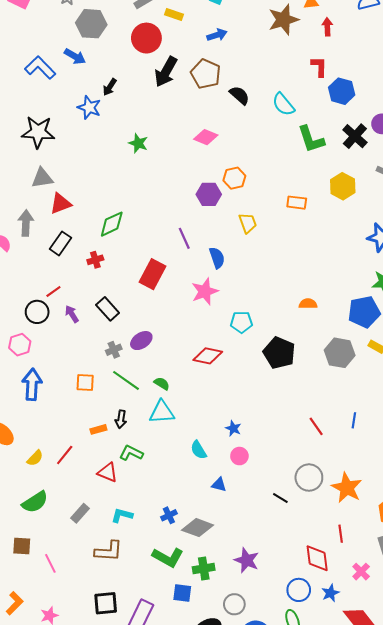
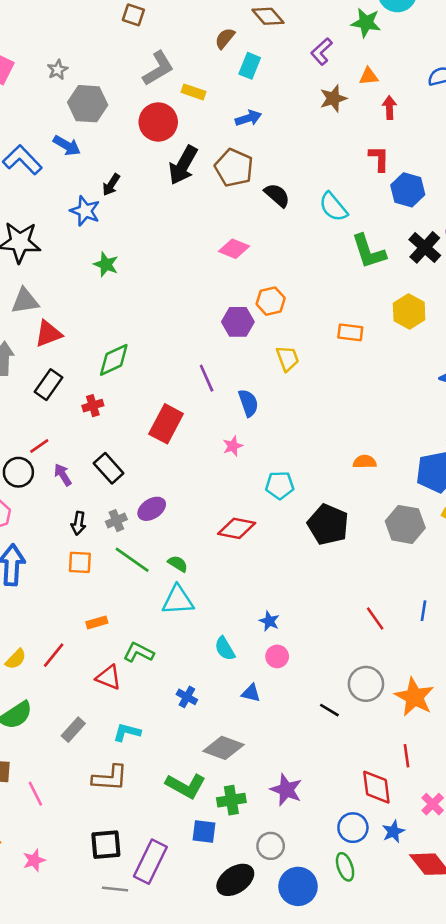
brown star: (283, 20) -> (333, 98), size x0.7
green star: (138, 143) -> (106, 264), moved
pink star: (205, 291) -> (233, 446), size x0.6
black arrow: (121, 419) -> (78, 523), moved
blue cross: (169, 515) -> (187, 697), moved, turned -35

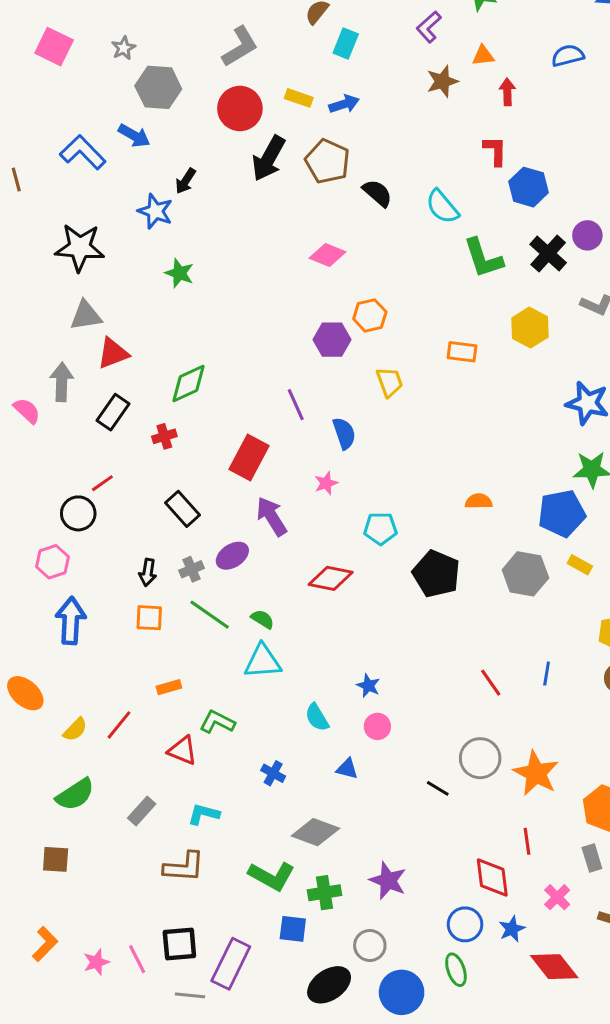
yellow rectangle: (193, 92) -> (299, 98), moved
purple arrow: (63, 475) -> (272, 516), moved, size x1.5
pink line: (35, 794) -> (137, 959), moved

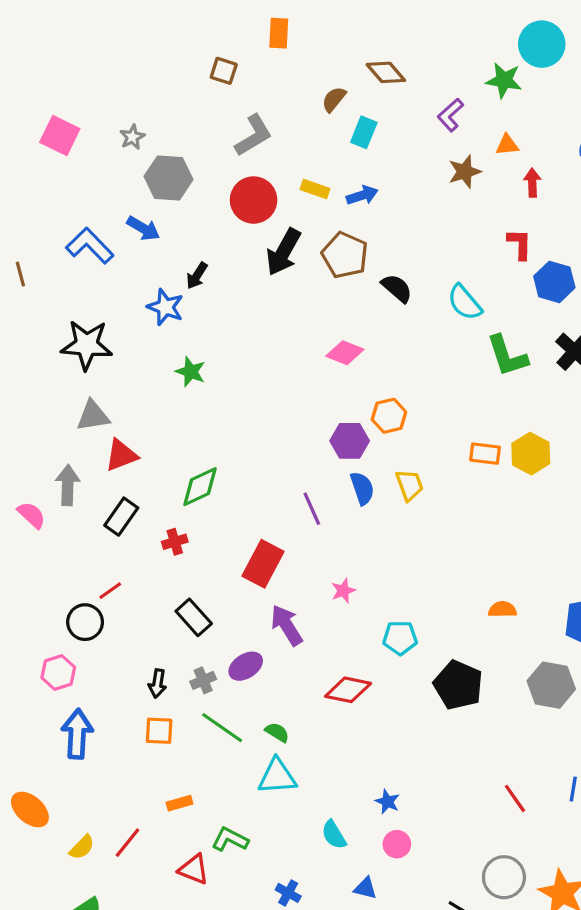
yellow hexagon: (530, 328) -> (531, 454), moved
blue semicircle: (344, 433) -> (362, 488), moved

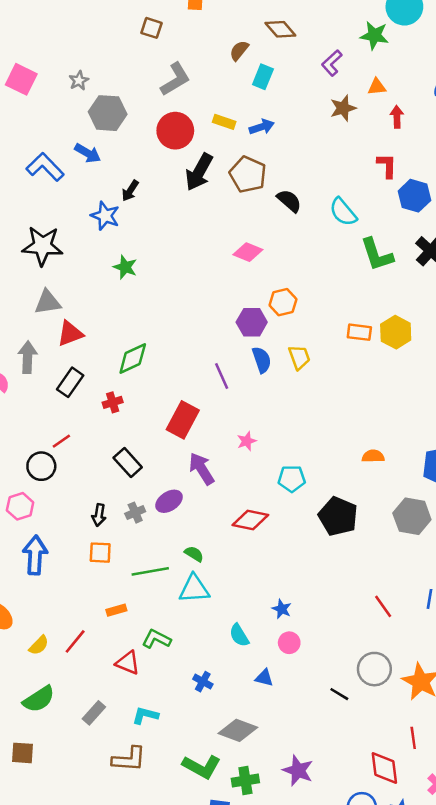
green line: (222, 728) -> (150, 571), moved, turned -45

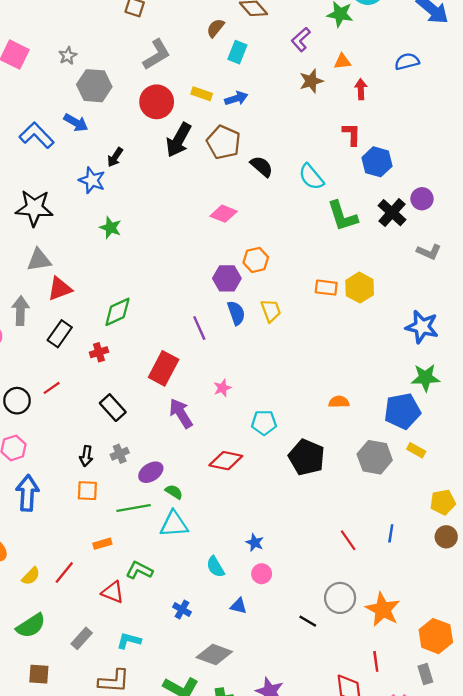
black circle: (41, 466) -> (17, 401), moved
purple ellipse: (169, 501) -> (151, 472), moved
brown square: (23, 753) -> (39, 674), moved

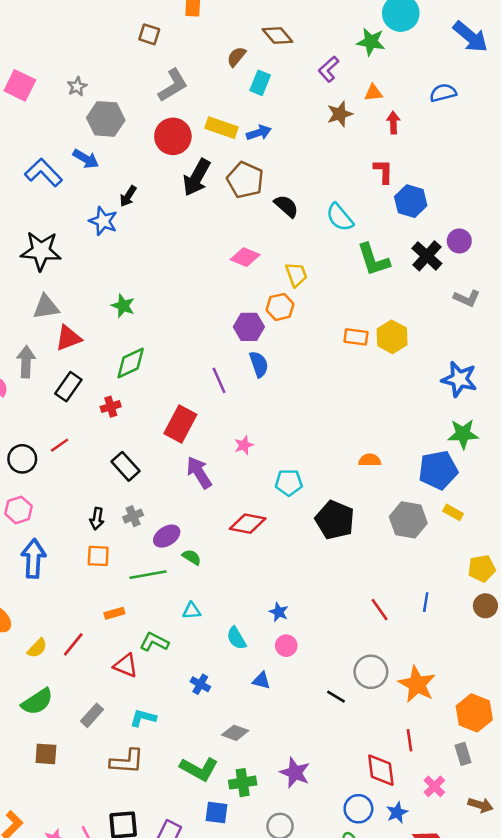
yellow rectangle: (202, 94) -> (221, 128), size x1.4
green star: (110, 228) -> (123, 306), moved
yellow trapezoid: (271, 311) -> (296, 275), moved
cyan triangle: (174, 524) -> (192, 611), moved, size x0.6
gray diamond: (214, 654) -> (235, 733), size x0.7

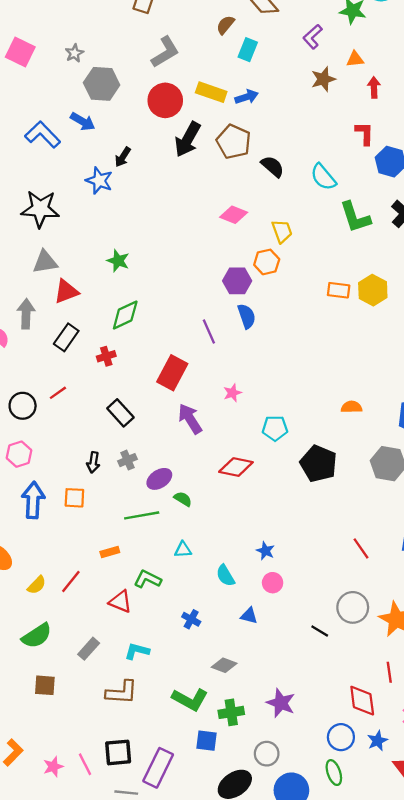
orange square: (98, 556) -> (74, 498), moved

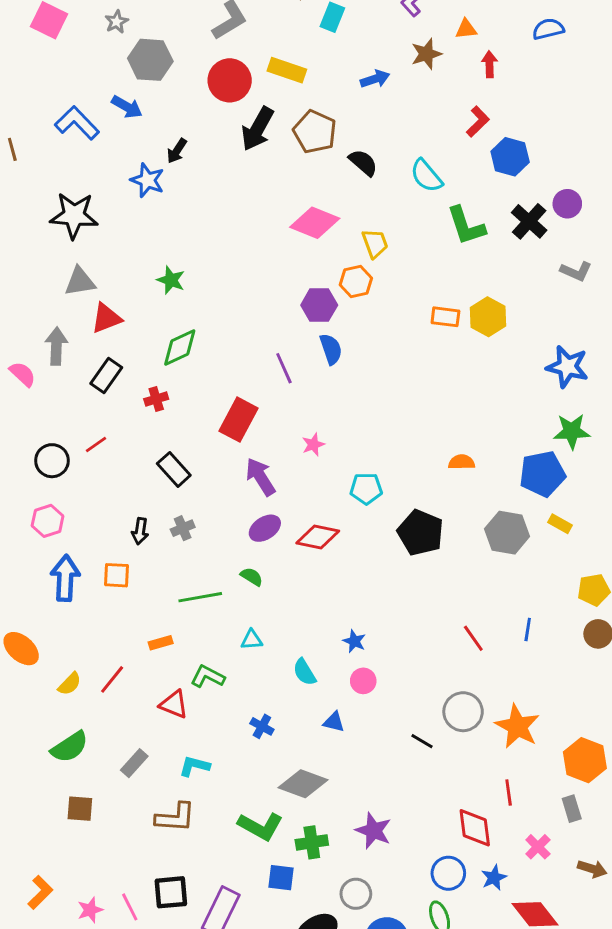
blue arrow: (247, 97) -> (375, 79), moved
red L-shape: (365, 133) -> (478, 121), turned 45
pink diamond: (234, 215) -> (315, 223), size x1.4
purple ellipse: (159, 479) -> (265, 528), moved
gray diamond: (224, 665) -> (303, 784), size x1.5

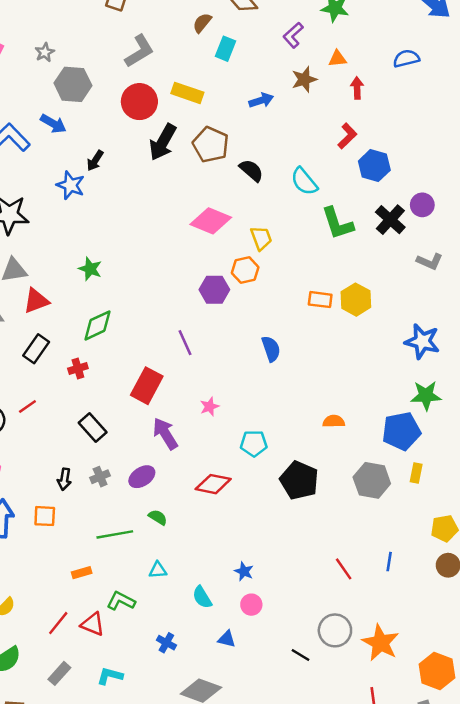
blue semicircle: (331, 349) -> (271, 349), moved
yellow rectangle: (560, 524) -> (416, 473), turned 72
purple ellipse: (265, 528) -> (142, 477), moved
red line: (112, 679) -> (58, 623), moved

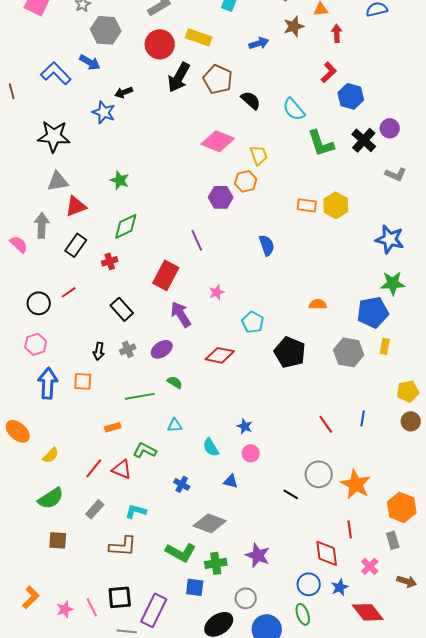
black arrow: (95, 161) -> (124, 92), turned 36
cyan pentagon: (254, 443) -> (253, 322), turned 30

